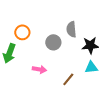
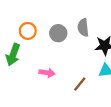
gray circle: (53, 42) -> (58, 33), moved

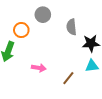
gray circle: (58, 33) -> (43, 15), moved

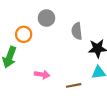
brown line: (68, 78) -> (74, 85), turned 40

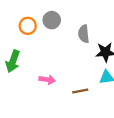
orange circle: (24, 34) -> (28, 26), moved

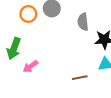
pink arrow: (47, 80) -> (31, 66), moved, turned 136

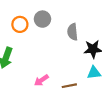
pink arrow: (31, 66) -> (41, 80), moved

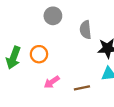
orange circle: (20, 24) -> (39, 54), moved

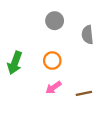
orange circle: (39, 54) -> (52, 61), moved

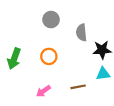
pink arrow: (53, 87) -> (43, 91), moved

